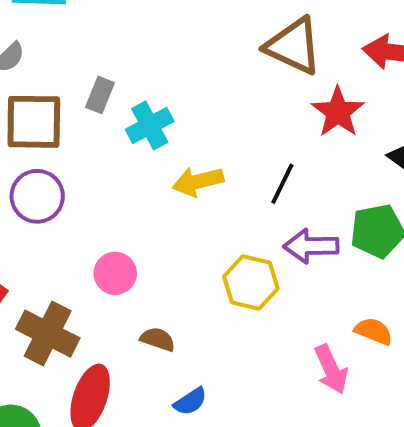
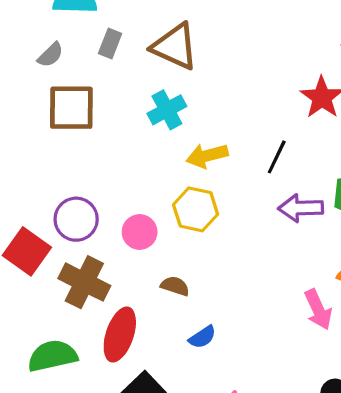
brown triangle: (293, 46) -> (175, 47), moved
gray rectangle: (100, 95) -> (110, 43), moved
purple circle: (37, 196) -> (76, 219), moved
yellow hexagon: (251, 283) -> (196, 209), moved

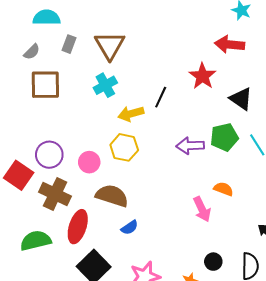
brown triangle: (175, 47) -> (110, 45), turned 36
black line: (277, 157) -> (161, 97), moved
brown semicircle: (175, 286) -> (112, 196), size x1.8

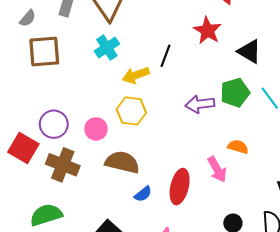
red ellipse: (78, 227) -> (180, 187), moved

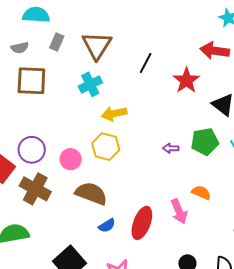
gray semicircle: (28, 18) -> (20, 48), turned 30
black line: (166, 56) -> (146, 63), moved
purple arrow: (200, 104) -> (171, 148), size x0.6

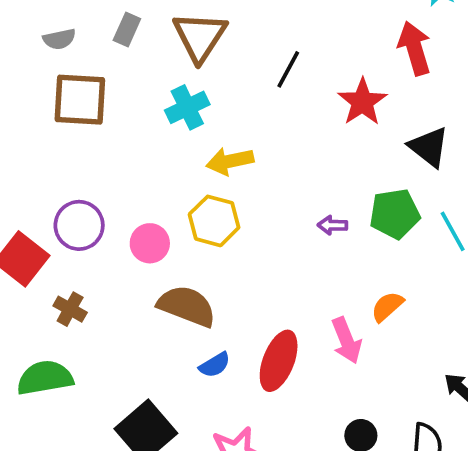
red arrow: (215, 51) -> (415, 48), turned 64
brown cross: (35, 189) -> (70, 309), moved, size x0.6
orange semicircle: (201, 193) -> (387, 307), turned -66

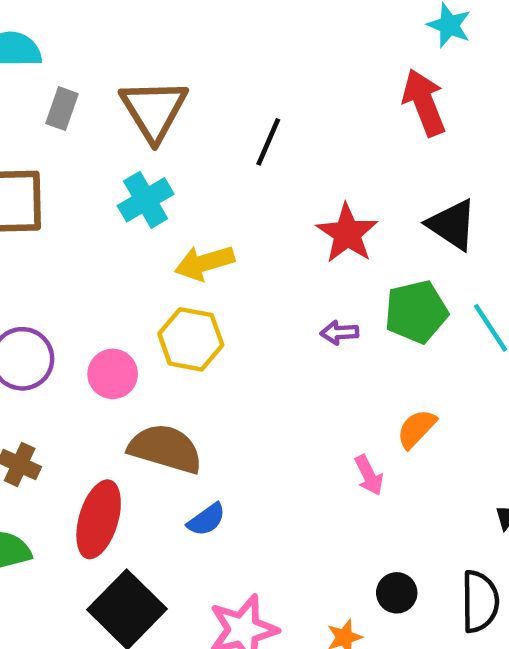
red star: (362, 102) -> (347, 233), moved
pink arrow: (346, 340) -> (369, 475), size x0.7
red ellipse: (279, 361) -> (99, 519), moved

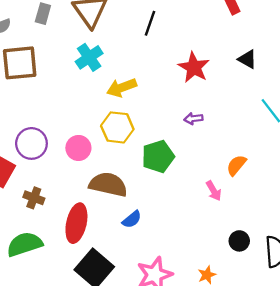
black triangle: (452, 225) -> (247, 59), size x0.7
green pentagon: (416, 312) -> (158, 157), moved
black circle: (397, 593) -> (239, 241), moved

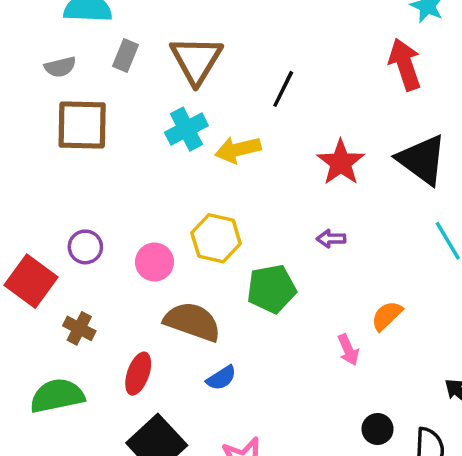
black triangle: (247, 59) -> (422, 160), size x1.8
yellow arrow: (122, 88) -> (238, 150), moved
purple circle: (31, 143) -> (85, 247), size x0.7
red ellipse: (76, 223) -> (138, 374), size x0.7

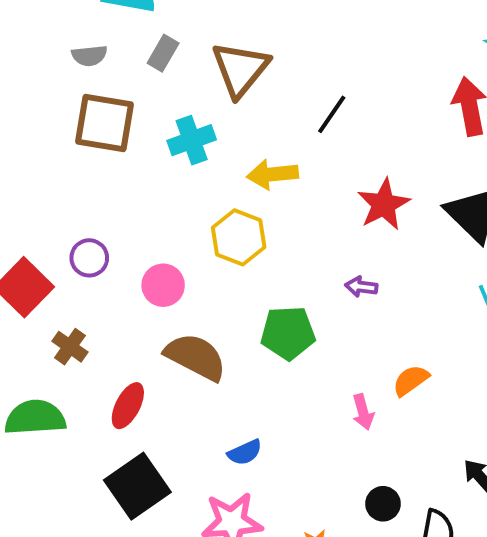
cyan cross: (186, 129) -> (192, 140), moved
yellow hexagon: (216, 238) -> (239, 237), moved
blue semicircle: (221, 378) -> (245, 452), moved

